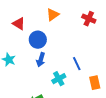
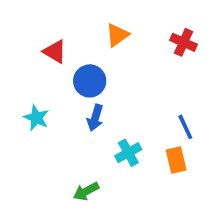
blue line: (77, 64) -> (185, 127), moved
orange rectangle: (95, 83) -> (176, 160), moved

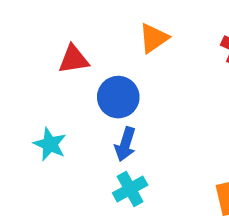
red triangle: (55, 52) -> (73, 59), turned -40
cyan cross: (128, 153) -> (130, 189), moved

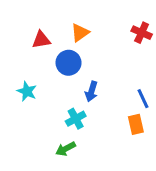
orange triangle: (154, 38) -> (80, 33), moved
blue arrow: (125, 144) -> (91, 91), moved

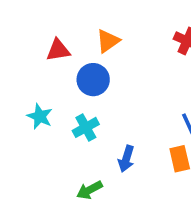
blue arrow: (91, 91) -> (126, 159), moved
cyan cross: (76, 119) -> (86, 127), moved

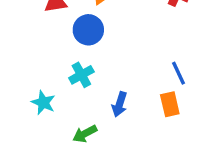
cyan star: (40, 116) -> (43, 103), moved

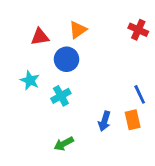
cyan star: (43, 103) -> (30, 80), moved
blue arrow: (120, 104) -> (104, 121), moved

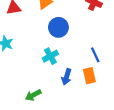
blue circle: (67, 59) -> (58, 27), moved
cyan cross: (61, 96) -> (50, 56), moved

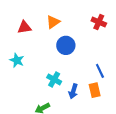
cyan cross: (50, 56) -> (54, 79), moved, turned -32

